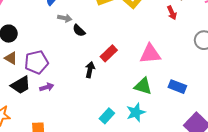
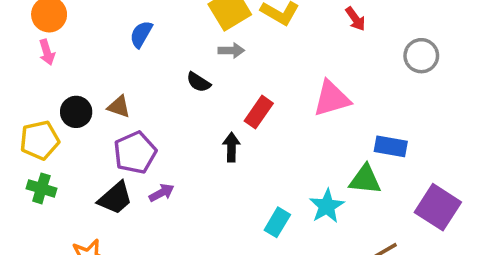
gray arrow: (65, 18) -> (231, 50), moved
brown triangle: (11, 58) -> (119, 107), moved
green triangle: (143, 86) -> (365, 180), moved

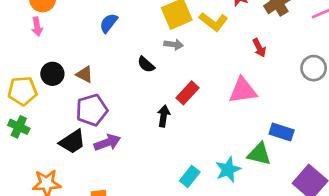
red arrow: (355, 19) -> (259, 48), moved
purple arrow: (162, 193) -> (107, 143), size x1.4

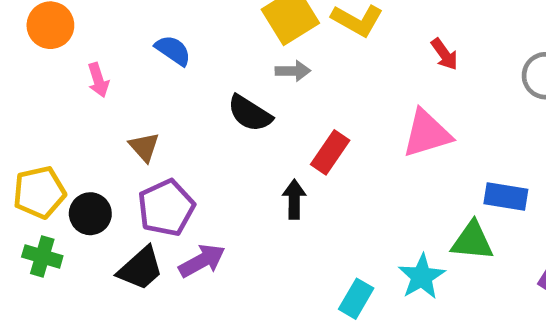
blue semicircle: (109, 23) -> (173, 50), turned 95
pink arrow: (37, 27) -> (98, 80), moved
black semicircle: (146, 65) -> (250, 113), size x1.4
black circle: (52, 74) -> (90, 214), moved
brown triangle: (85, 74) -> (144, 147), turned 30

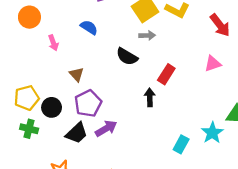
red arrow: (444, 54) -> (220, 25), size x1.5
pink triangle: (427, 134) -> (213, 64), size x0.7

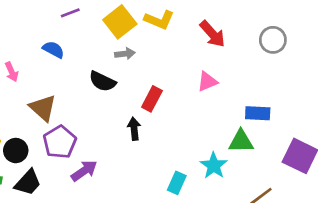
brown triangle: (77, 74) -> (43, 108), size x1.5
black trapezoid: (77, 133) -> (28, 183), moved

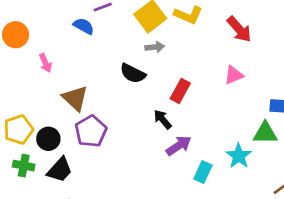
blue semicircle: (53, 50) -> (84, 26), moved
black arrow: (134, 129) -> (163, 119), turned -35
purple arrow: (84, 171) -> (179, 146), moved

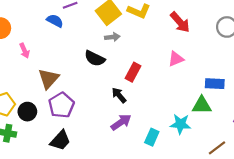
brown triangle: (75, 98) -> (49, 79), turned 30
purple arrow: (179, 146) -> (121, 122), moved
cyan star: (239, 156) -> (180, 124), turned -30
black trapezoid: (60, 170) -> (60, 140), moved

